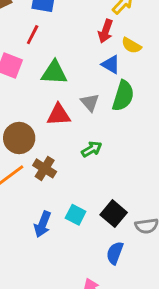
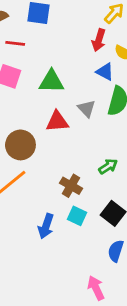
red line: (33, 35) -> (15, 43), moved, turned 72
green arrow: (92, 149) -> (108, 166), moved
brown cross: (45, 168) -> (71, 186), moved

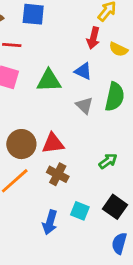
blue triangle: (105, 72) -> (83, 71), moved
red triangle: (57, 121) -> (53, 143), moved
brown cross: (71, 186) -> (58, 174), moved

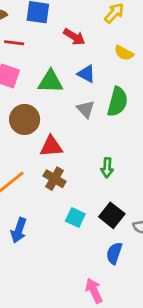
red arrow: (93, 38) -> (74, 37), moved, turned -75
brown circle: (21, 144) -> (25, 119), moved
green arrow: (108, 161) -> (107, 168), turned 126
blue arrow: (50, 222) -> (19, 230), moved

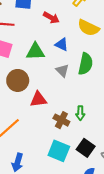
yellow semicircle: (124, 53) -> (88, 28), size x1.5
brown cross: (54, 179) -> (61, 120), moved
cyan square: (75, 218) -> (59, 151), size x1.5

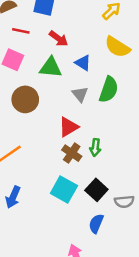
red arrow: (51, 18) -> (58, 39), moved
red triangle: (38, 99) -> (68, 127), moved, turned -30

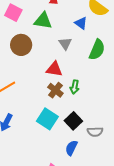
blue triangle: (83, 63) -> (81, 23), moved
green semicircle: (109, 90) -> (97, 50), moved
red triangle: (68, 127) -> (54, 69), turned 36

